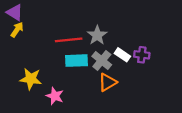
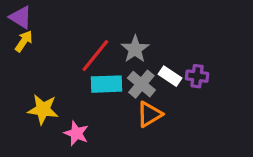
red line: (69, 40) -> (95, 55), turned -45

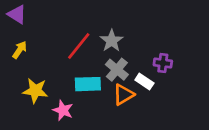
yellow arrow: (24, 41) -> (20, 50), moved
white rectangle: (170, 76) -> (144, 81), moved
cyan rectangle: (106, 84) -> (88, 84), moved

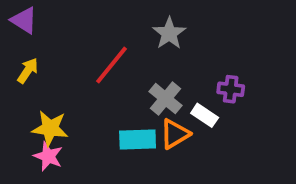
gray star: (112, 41) -> (169, 33), moved
cyan rectangle: (88, 84) -> (138, 139), moved
pink star: (63, 110) -> (48, 156), moved

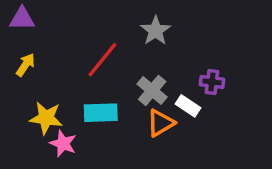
purple triangle: (24, 20) -> (22, 19), turned -32
cyan rectangle: (138, 139) -> (101, 113), moved
pink star: (48, 156) -> (63, 144), moved

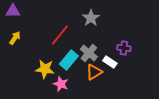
cyan rectangle: (101, 113) -> (69, 60), moved, turned -48
yellow star: (46, 118) -> (45, 69), moved
pink star: (63, 144) -> (61, 84), moved

